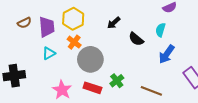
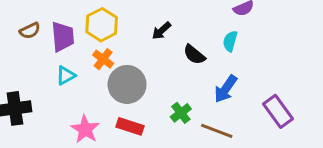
blue arrow: (167, 54) -> (226, 89), moved
green cross: (117, 81) -> (181, 113), moved

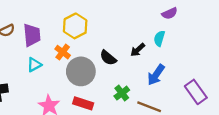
yellow hexagon: (102, 25) -> (75, 26), moved
black arrow: (161, 31) -> (138, 50), moved
black semicircle: (194, 55) -> (108, 58), moved

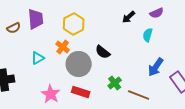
purple trapezoid: (32, 35) -> (36, 19), moved
black arrow: (138, 50) -> (129, 17), moved
blue arrow: (156, 75) -> (156, 67), moved

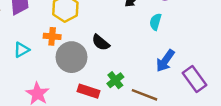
orange cross: (63, 47) -> (52, 36), turned -32
red rectangle: (81, 92) -> (89, 91), moved

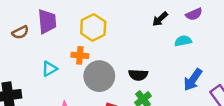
cyan semicircle: (155, 22) -> (183, 41), turned 63
black semicircle: (101, 42) -> (138, 75), moved, turned -36

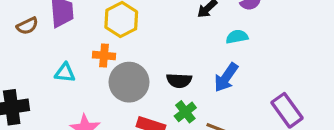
cyan triangle: (49, 69) -> (65, 73), turned 35
blue arrow: (193, 80) -> (226, 77), moved

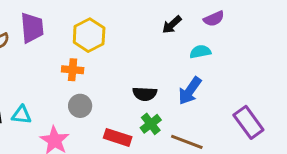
cyan triangle: (65, 73) -> (21, 115), moved
gray circle: (129, 82) -> (80, 106), moved, size x0.6

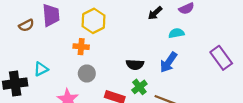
cyan triangle: (21, 115) -> (41, 69), moved, turned -32
purple rectangle: (248, 122) -> (221, 58), moved

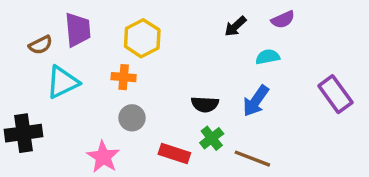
cyan triangle: (41, 69) -> (62, 82), moved, size x1.5

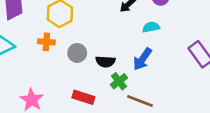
gray circle: (132, 118) -> (77, 53), moved
green cross: (212, 138) -> (119, 81), moved

